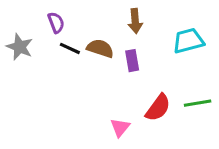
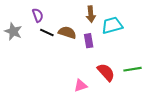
cyan trapezoid: (188, 41) -> (112, 25), moved
red semicircle: (158, 108) -> (106, 72), turned -78
pink triangle: (120, 127) -> (81, 85), turned 32

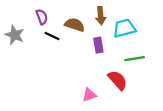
brown semicircle: (67, 32) -> (75, 25), moved
green line: (133, 69) -> (135, 59), moved

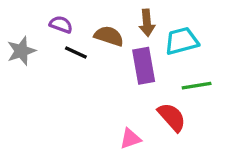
purple semicircle: (42, 17) -> (61, 24), turned -49
gray star: (15, 35) -> (21, 51), turned 30
purple rectangle: (98, 45) -> (144, 66), size x1.5

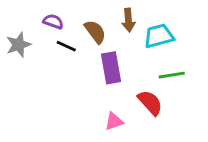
brown semicircle: (109, 36) -> (95, 32), turned 35
purple rectangle: (144, 66) -> (111, 68), moved

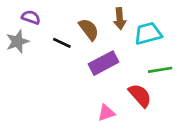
purple semicircle: (53, 22) -> (31, 17), moved
purple rectangle: (111, 68) -> (104, 63), turned 72

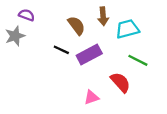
black line: (62, 43) -> (61, 50), moved
green line: (160, 70) -> (138, 60), turned 36

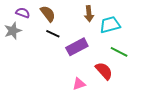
brown semicircle: (76, 26) -> (48, 14), moved
black line: (61, 50) -> (53, 34), moved

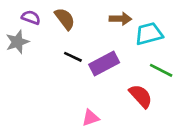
brown arrow: (89, 14) -> (120, 19), turned -84
black line: (53, 34) -> (73, 57), moved
pink triangle: (79, 84) -> (91, 118), moved

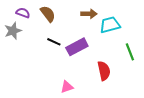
green line: (161, 70) -> (130, 52), moved, turned 42
red semicircle: (141, 96) -> (104, 71), turned 30

